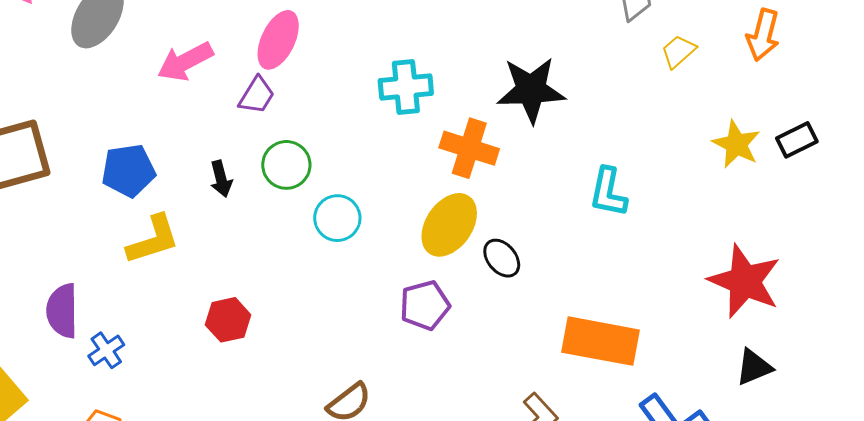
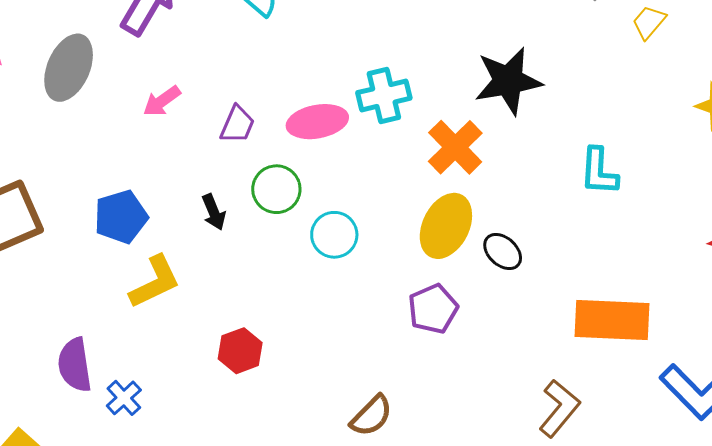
pink ellipse: (278, 40) -> (317, 122), moved, turned 62
pink arrow: (185, 62) -> (162, 101), size x0.7
orange cross: (469, 148) -> (455, 147), turned 36

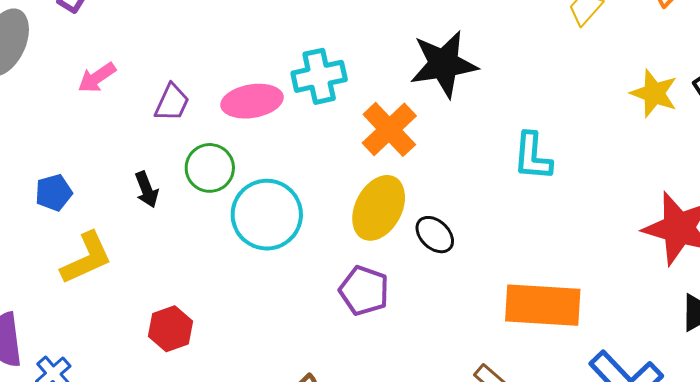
blue pentagon: (121, 217) -> (54, 193), size x0.7
cyan circle: (334, 235) -> (267, 215), size x1.5
purple pentagon: (433, 309) -> (364, 291), turned -30

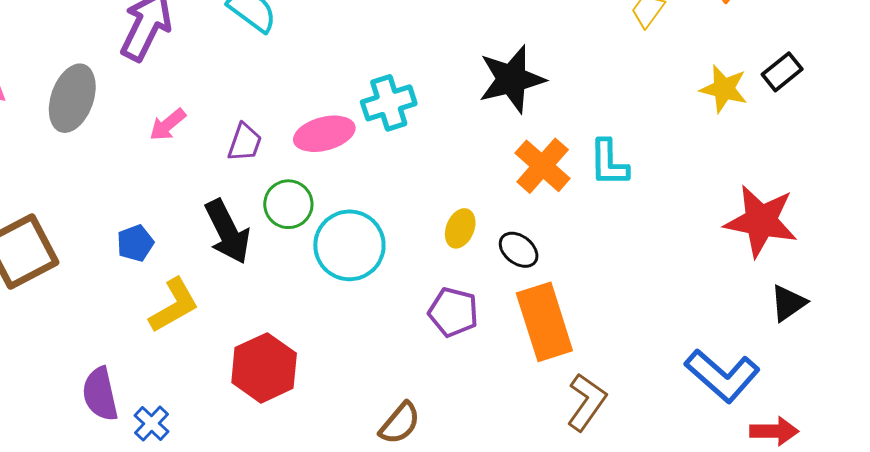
orange cross: (389, 129) -> (543, 166), moved
black arrow: (147, 190) -> (228, 232), size x1.8
yellow ellipse: (379, 208) -> (460, 228), size x0.6
orange rectangle: (543, 305) -> (544, 322), moved, turned 74
red hexagon: (170, 329) -> (264, 368), size x1.5

